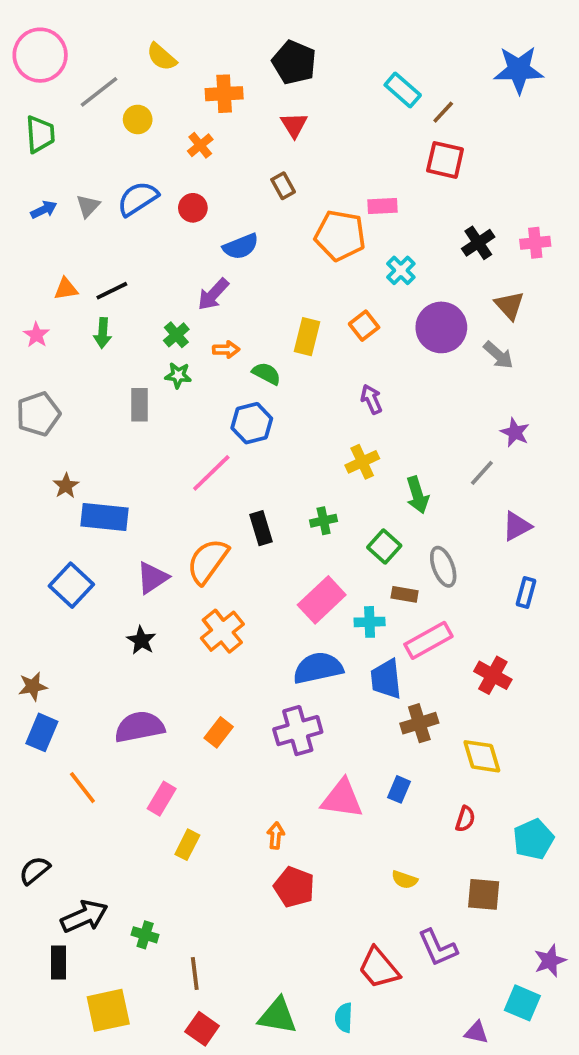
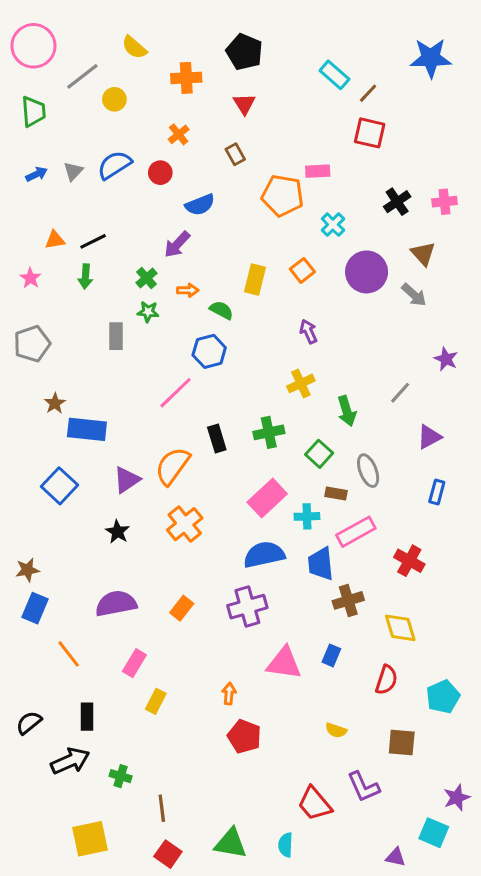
orange cross: (200, 145) -> (179, 134), moved
purple star: (515, 432) -> (446, 359), moved
green cross: (324, 521) -> (269, 432), size x1.4
red semicircle: (465, 819) -> (386, 680), size x1.4
black rectangle: (59, 962) -> (87, 717), moved

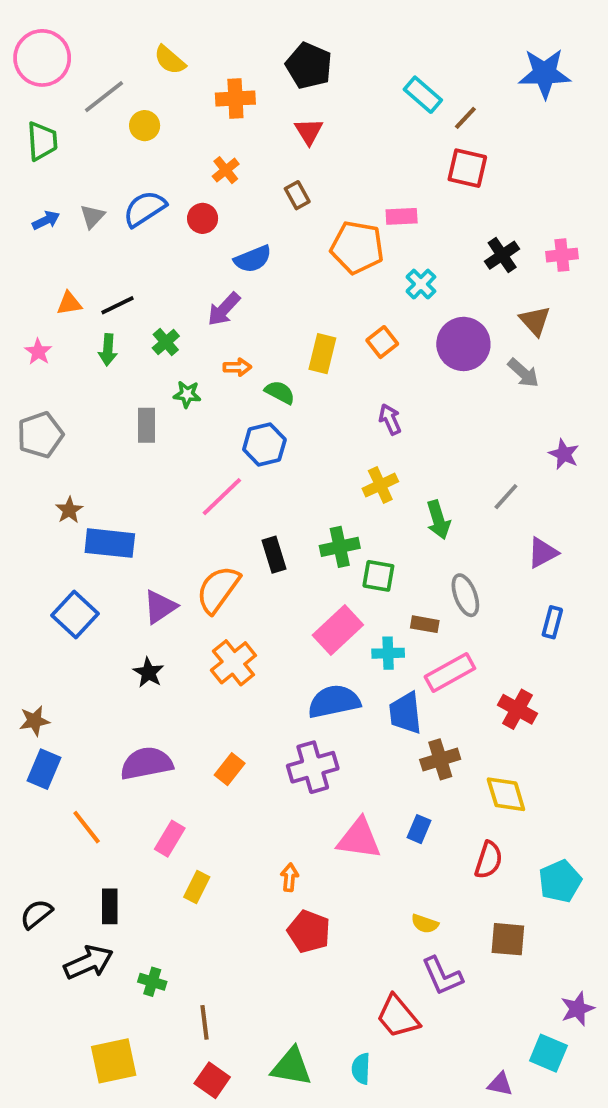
green cross: (147, 278) -> (166, 342), moved
green square: (319, 454) -> (378, 576), moved, turned -32
purple L-shape: (363, 787) -> (442, 976), moved

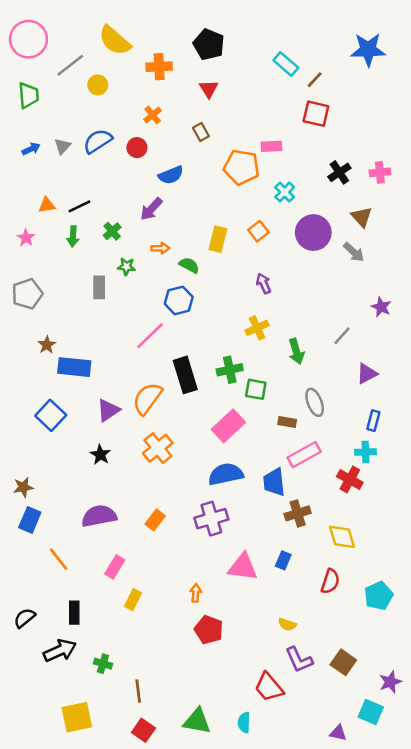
yellow semicircle: (170, 60) -> (115, 40), size x1.5
black rectangle: (274, 555) -> (185, 375), size x1.5
cyan cross: (388, 653) -> (366, 452), moved
brown square: (508, 939) -> (343, 662), moved, turned 30

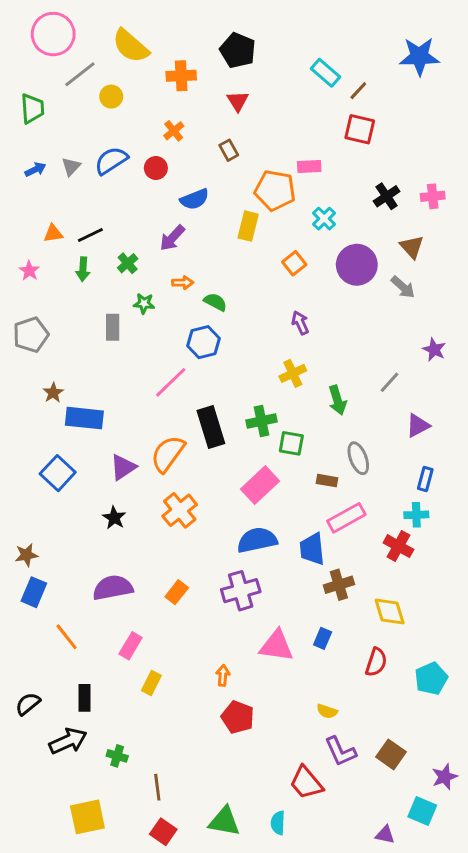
pink circle: (28, 39) -> (53, 34), moved
yellow rectangle: (218, 239) -> (248, 226), moved

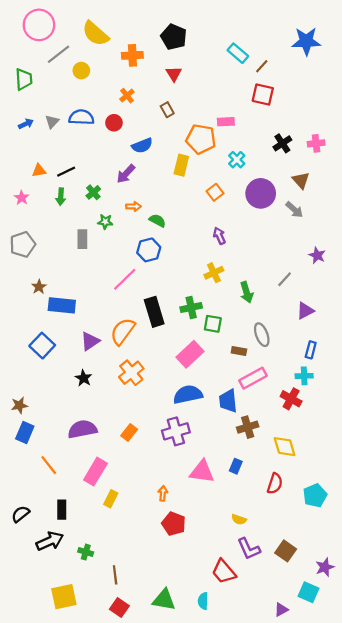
blue semicircle: (111, 161) -> (81, 117), turned 35
pink rectangle: (131, 646) -> (95, 472), size x1.4
purple triangle: (385, 835) -> (281, 610), turned -40

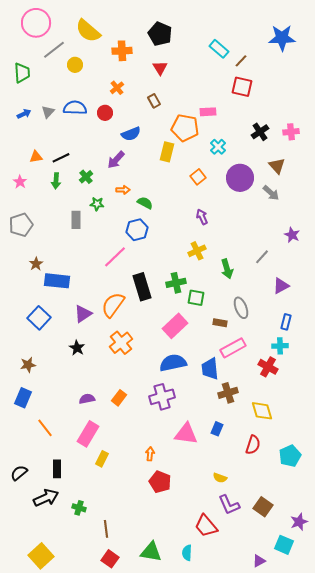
brown star: (19, 405) -> (28, 365), moved
purple semicircle: (82, 429) -> (87, 399), moved, size x0.6
yellow square: (64, 597) -> (41, 556), moved, turned -30

